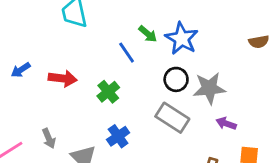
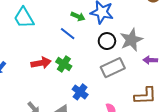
red arrow: (63, 78) -> (41, 63), moved
gray rectangle: (172, 118) -> (113, 68), turned -40

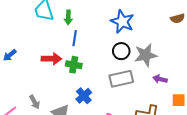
green arrow: (78, 16) -> (68, 17), moved, turned 56
blue line: (68, 34) -> (75, 38), moved, turned 49
green cross: (64, 64) -> (74, 65), turned -35

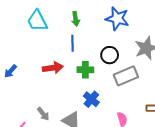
green arrow: (68, 17) -> (76, 19), moved
black circle: (121, 51) -> (110, 55), moved
green cross: (74, 65) -> (85, 70), moved

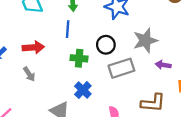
red arrow: (53, 68) -> (33, 47), moved
gray arrow: (43, 114) -> (29, 74), moved

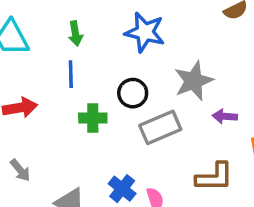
gray arrow: (29, 74) -> (20, 170), moved
blue cross: (83, 90) -> (122, 189), moved

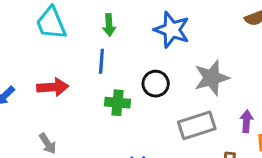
purple arrow: (225, 116) -> (246, 121), moved, turned 85
gray rectangle: (160, 127) -> (197, 125), moved

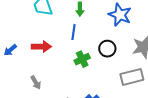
green cross: (118, 103) -> (82, 59), turned -35

